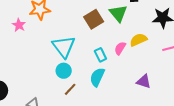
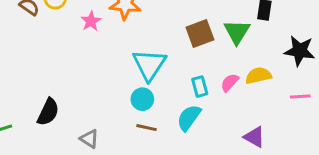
brown line: (70, 89) -> (146, 128), turned 48

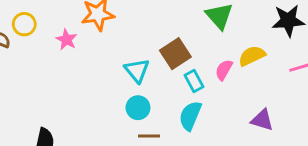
brown square: (200, 34) -> (175, 54), moved
cyan triangle: (149, 65) -> (137, 70), size x0.7

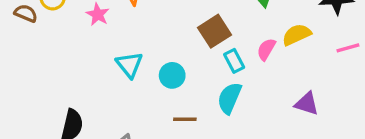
cyan triangle: (137, 70) -> (129, 65), moved
cyan circle: (138, 108) -> (172, 75), moved

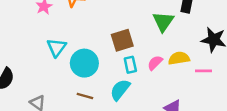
pink line: (348, 48) -> (204, 71), moved
cyan circle: (172, 75) -> (84, 63), size x1.5

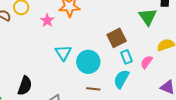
pink semicircle: (155, 63) -> (147, 62), moved

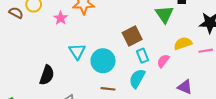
black semicircle: (25, 86) -> (47, 75), moved

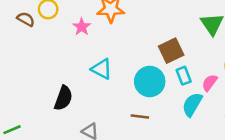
cyan triangle: (77, 51) -> (102, 69), turned -30
cyan circle: (103, 61) -> (150, 82), moved
cyan semicircle: (137, 79) -> (192, 104), moved

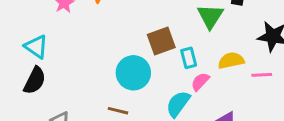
cyan triangle: (102, 69) -> (36, 47), moved
cyan rectangle: (184, 76) -> (189, 58), moved

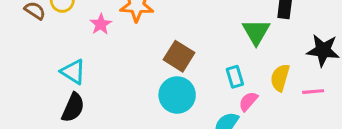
brown square: (161, 41) -> (179, 56), moved, turned -36
yellow semicircle: (231, 61) -> (280, 78), turned -60

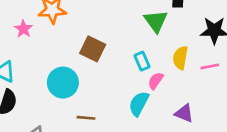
cyan circle: (177, 95) -> (63, 83), moved

